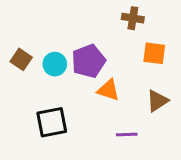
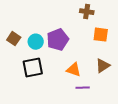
orange triangle: (108, 90) -> (74, 70), moved
black square: (52, 122) -> (33, 68), moved

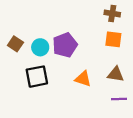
brown cross: (87, 12) -> (112, 14), moved
brown triangle: (103, 66) -> (116, 74), turned 42
purple line: (83, 88) -> (119, 99), moved

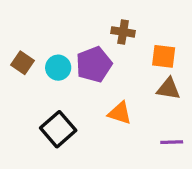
brown cross: (112, 14) -> (123, 32), moved
brown triangle: (116, 74) -> (168, 89), moved
black square: (37, 77) -> (58, 129), moved, turned -30

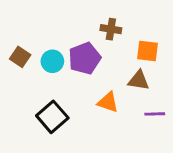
brown triangle: (168, 89) -> (139, 80), moved
purple line: (172, 142) -> (155, 114), moved

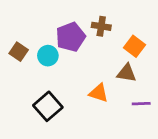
orange square: (147, 51) -> (135, 46), turned 30
purple pentagon: (85, 58) -> (71, 37), moved

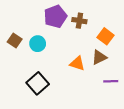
purple pentagon: (71, 37) -> (55, 16), moved
brown triangle: (127, 73) -> (99, 57), turned -35
orange triangle: (99, 93) -> (77, 63), moved

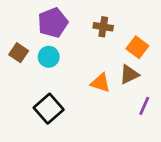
purple pentagon: (55, 16) -> (53, 23), moved
purple line: (111, 81) -> (144, 106), turned -64

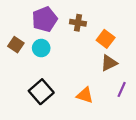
brown cross: (103, 27) -> (78, 23), moved
orange square: (137, 47) -> (106, 39), moved
orange triangle: (101, 83) -> (85, 95), moved

